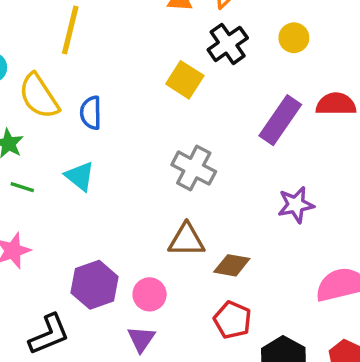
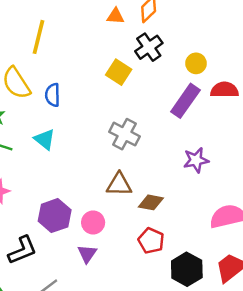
yellow circle: (294, 38) -> (196, 63), moved

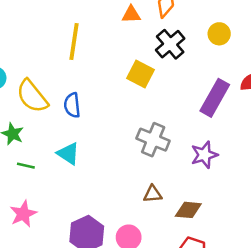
yellow line: (38, 37) -> (74, 42), moved
yellow circle: (196, 63) -> (219, 34), moved
purple star: (196, 160) -> (204, 155), moved
brown triangle: (119, 184) -> (153, 194), size x0.7

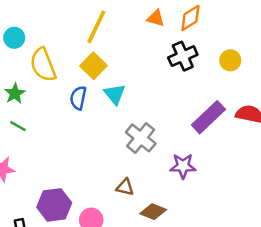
yellow square: (140, 74) -> (93, 66), moved
blue semicircle: (72, 105) -> (78, 98), moved
cyan triangle: (68, 154) -> (115, 94), moved

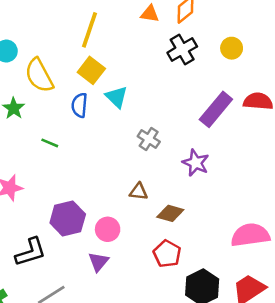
green line: (18, 126) -> (50, 143), moved
gray cross: (141, 138) -> (149, 139), size x0.7
purple star: (183, 166) -> (196, 163), turned 30

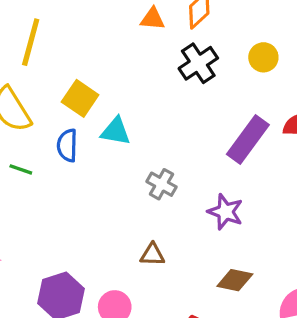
yellow line: (90, 30) -> (31, 42), moved
cyan triangle: (117, 97) -> (116, 131), turned -30
green line: (50, 143) -> (21, 169), moved
brown diamond: (170, 213) -> (235, 280), moved

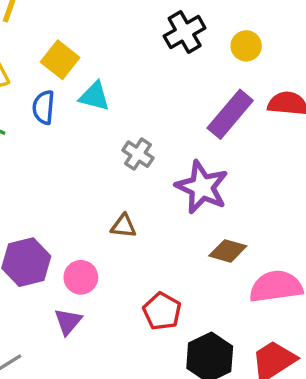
yellow circle: (263, 57) -> (246, 46), moved
purple star: (225, 212) -> (202, 187), size x1.4
brown diamond: (235, 280) -> (228, 251), moved

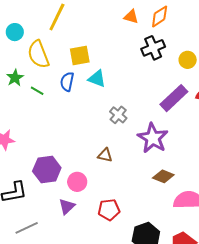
yellow square: (60, 60) -> (80, 55), turned 35
red pentagon: (162, 311) -> (109, 210), moved, turned 30

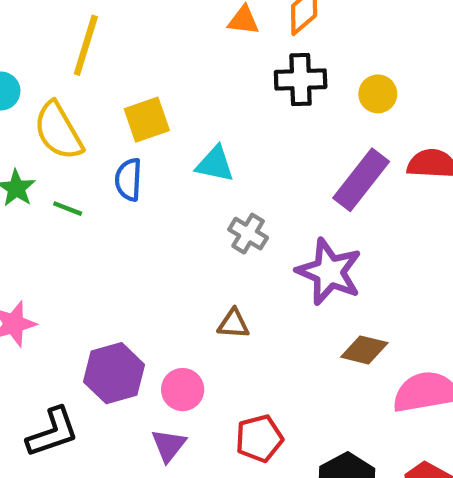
black cross: (153, 48) -> (301, 80), turned 30
cyan triangle: (97, 79) -> (215, 164), moved

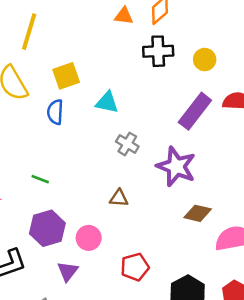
green line: (68, 209) -> (40, 179), moved
purple triangle: (169, 445) -> (68, 271), moved

